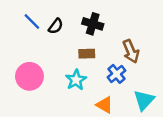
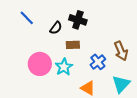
black semicircle: (56, 26) -> (56, 28), moved
brown arrow: (131, 51) -> (121, 51), moved
pink circle: (29, 76) -> (40, 64), moved

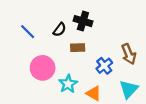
blue line: (27, 18) -> (28, 32), moved
cyan star: (64, 67) -> (68, 84), moved

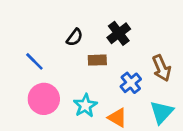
black cross: (83, 21) -> (119, 33), moved, turned 36
blue line: (28, 32) -> (34, 61), moved
pink circle: (43, 68) -> (44, 99), moved

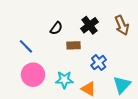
brown arrow: (162, 68) -> (122, 25), moved
cyan star: (85, 106) -> (64, 80), turned 30

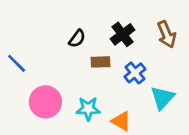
blue line: (26, 46) -> (17, 63), moved
blue cross: (99, 63) -> (135, 73), moved
cyan triangle: (122, 85) -> (162, 98), moved

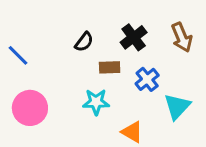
blue line: (17, 63) -> (18, 55), moved
pink circle: (45, 102) -> (30, 108), moved
cyan star: (88, 109) -> (96, 102), moved

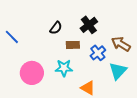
brown arrow: (182, 37) -> (121, 44), moved, turned 144
pink circle: (30, 108) -> (32, 73), moved

